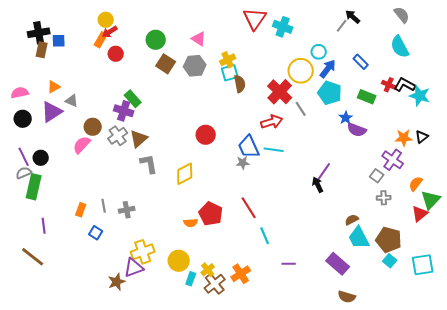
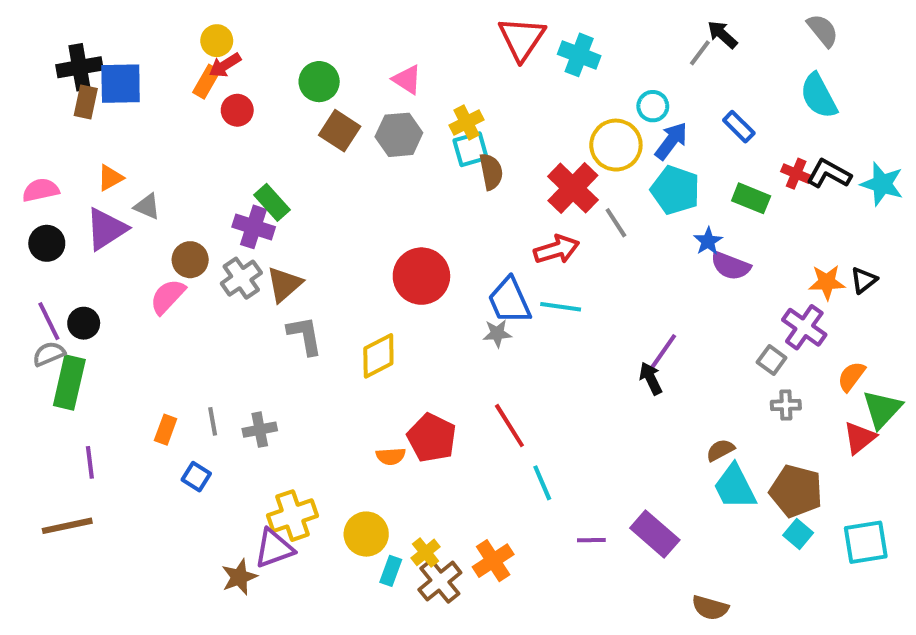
blue square: (59, 41) -> (121, 84), size x1.6
cyan star: (420, 96) -> (882, 184), moved
red circle: (206, 135) -> (421, 276), size x1.4
brown line: (33, 257) -> (67, 526), turned -50
purple rectangle: (338, 264) -> (655, 534), moved

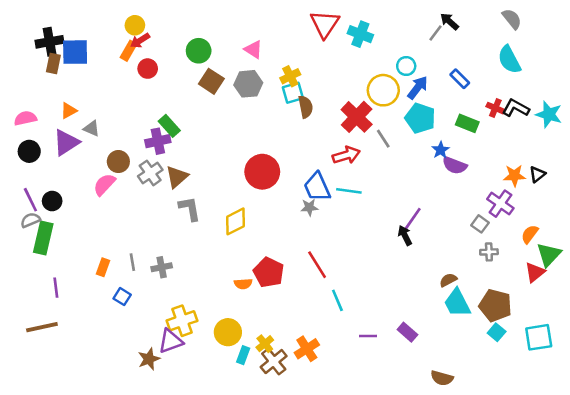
purple cross: (254, 227) -> (158, 141), turned -30
purple rectangle: (655, 534) -> (407, 332), size x0.7

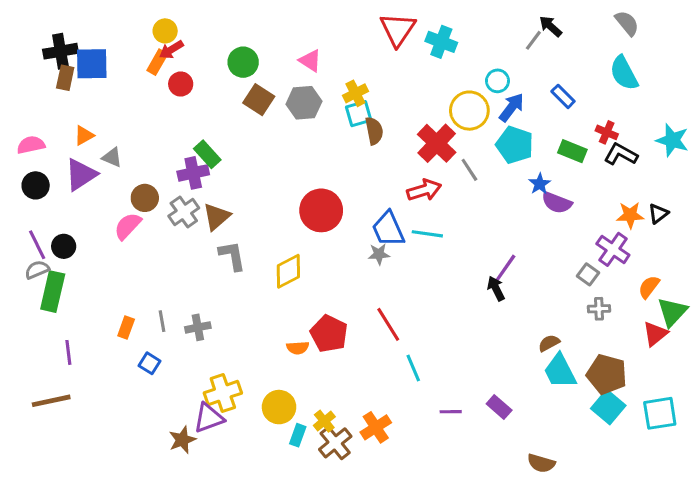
black L-shape: (516, 108) -> (621, 154), moved
cyan square: (497, 332) -> (608, 407), size x1.5

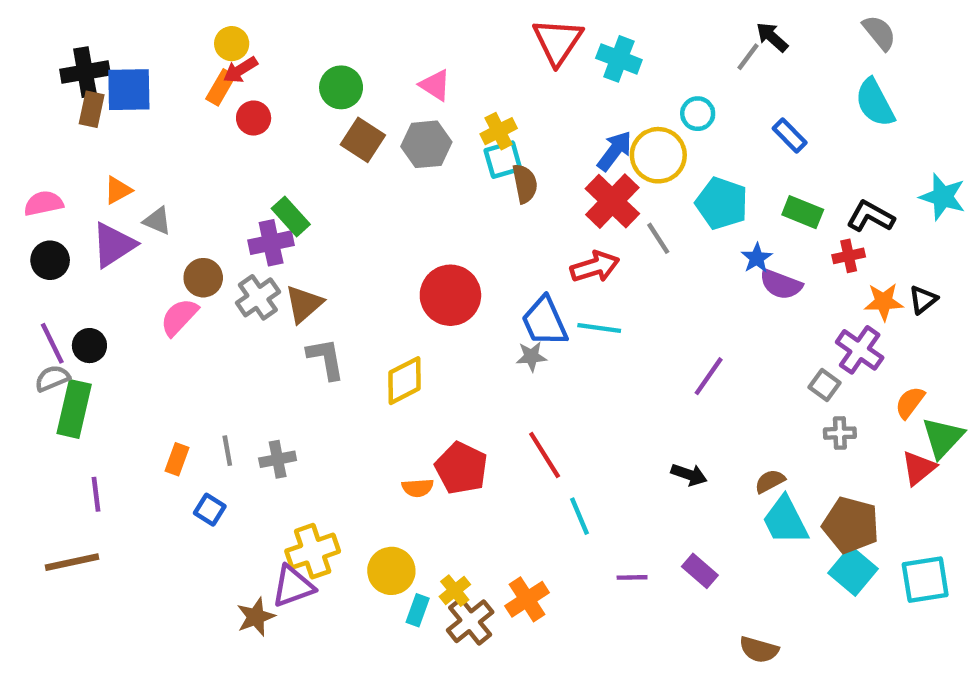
blue arrow: (512, 107) -> (615, 151), moved
red cross: (607, 132) -> (849, 256), moved, turned -35
black arrow: (496, 288) -> (689, 475), moved, turned 135

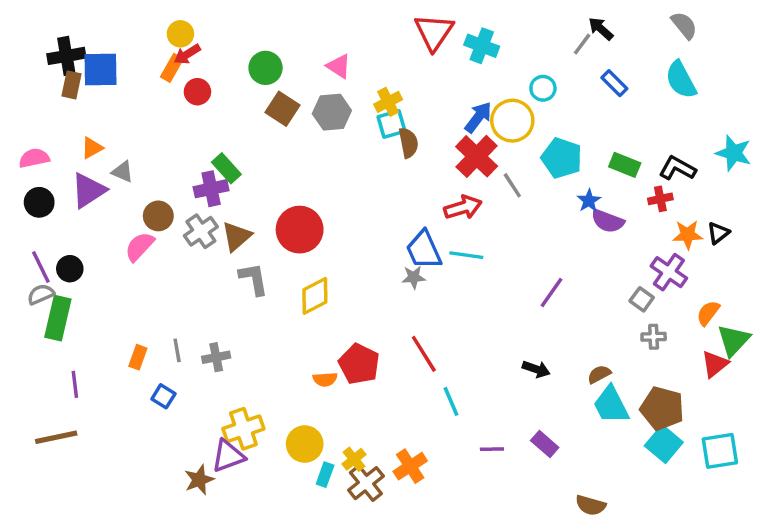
blue rectangle: (790, 136) -> (614, 83), moved
red circle: (450, 295) -> (300, 230), moved

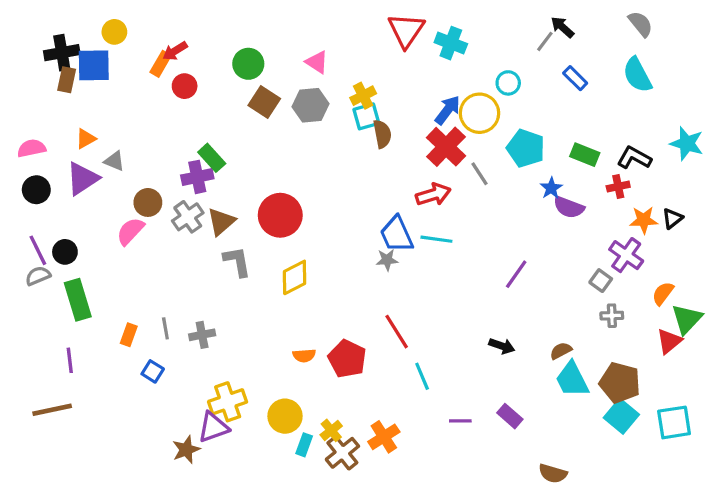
yellow circle: (180, 34) -> (114, 32), moved
green rectangle: (58, 318) -> (78, 300), moved, turned -30
red pentagon: (359, 364) -> (347, 359), moved

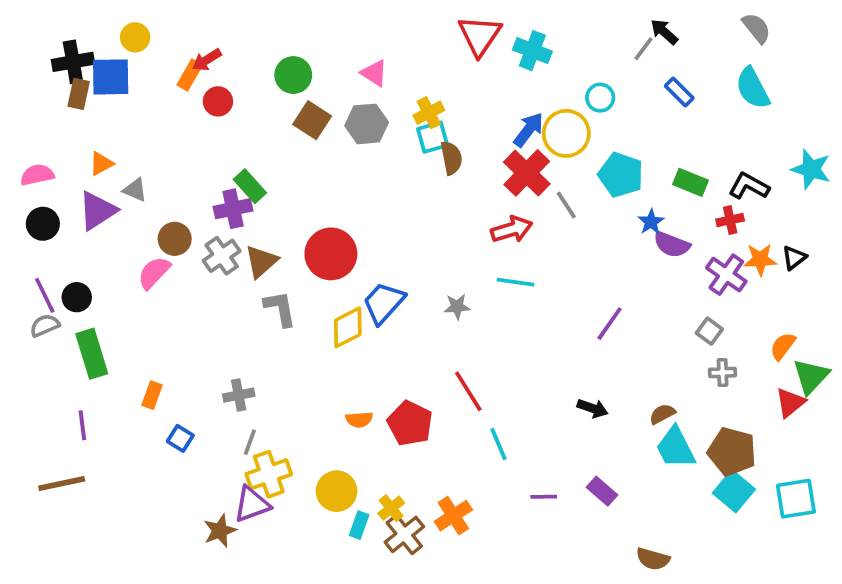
blue trapezoid: (397, 234) -> (384, 303), moved, turned 66
purple cross: (626, 255) -> (726, 275), moved
gray line: (165, 328) -> (250, 442), moved, turned 30

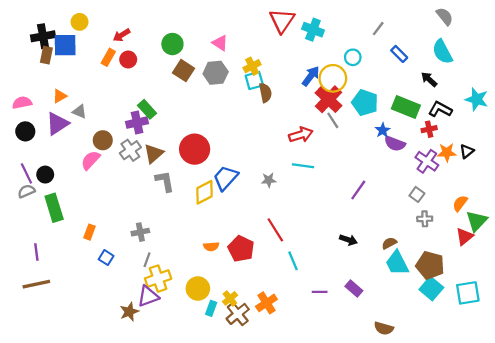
black arrow: (664, 32) -> (429, 79), moved
orange rectangle: (190, 75) -> (108, 57), moved
red cross: (527, 173) -> (328, 99), moved
green rectangle: (691, 182) -> (406, 107), size x1.4
purple line: (82, 425) -> (36, 252), moved

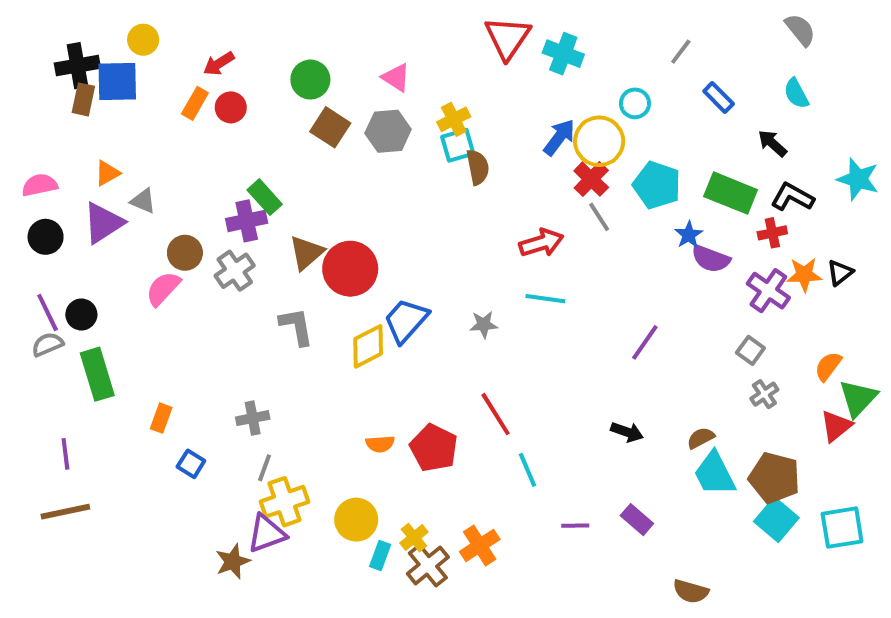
cyan semicircle: (442, 52) -> (796, 93), size x0.7
red cross: (328, 99) -> (591, 179), size x0.7
brown triangle: (154, 154) -> (306, 253), moved
gray cross: (425, 219) -> (764, 394), turned -32

